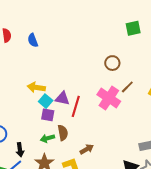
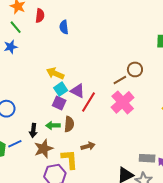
brown line: (127, 87) -> (120, 80), moved
black arrow: (20, 150) -> (33, 131), moved

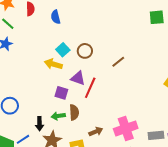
brown circle: (135, 69) -> (85, 51), moved
cyan square: (61, 89) -> (63, 50), moved
pink cross: (123, 102) -> (126, 128), moved, turned 30

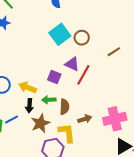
cyan square: (63, 50) -> (60, 34), size x1.5
yellow arrow: (53, 64) -> (28, 87), moved
brown semicircle: (74, 112) -> (64, 107), moved

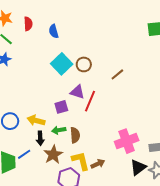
purple square: (54, 77) -> (61, 107), turned -32
brown arrow: (85, 119) -> (98, 164), moved

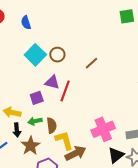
yellow L-shape: (81, 161) -> (64, 140), moved
brown arrow: (98, 164) -> (75, 153), size x1.5

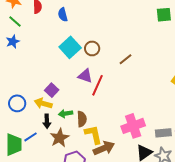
purple square: (37, 98) -> (52, 90), moved, turned -32

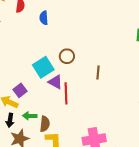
cyan square: (70, 47) -> (43, 67), moved
brown line: (126, 59) -> (98, 73), turned -56
red line: (98, 85) -> (66, 93), turned -35

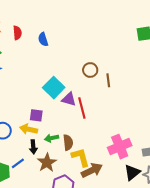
brown circle: (67, 56) -> (90, 70), moved
purple square: (20, 90) -> (36, 115), turned -32

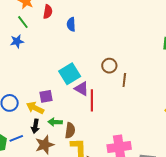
purple square: (36, 115) -> (46, 96), turned -32

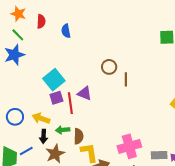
blue star: (17, 41) -> (14, 55), size x1.5
cyan square: (70, 74) -> (54, 80), moved
purple square: (46, 96) -> (56, 98), moved
red line: (92, 100) -> (70, 103), moved

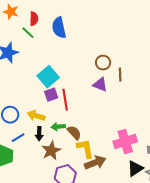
blue semicircle: (66, 31) -> (59, 28), size x1.5
green line: (18, 35) -> (28, 33), moved
purple triangle: (85, 93) -> (100, 85), moved
brown semicircle: (79, 136) -> (74, 133), turned -42
blue line: (26, 151) -> (18, 138), moved

